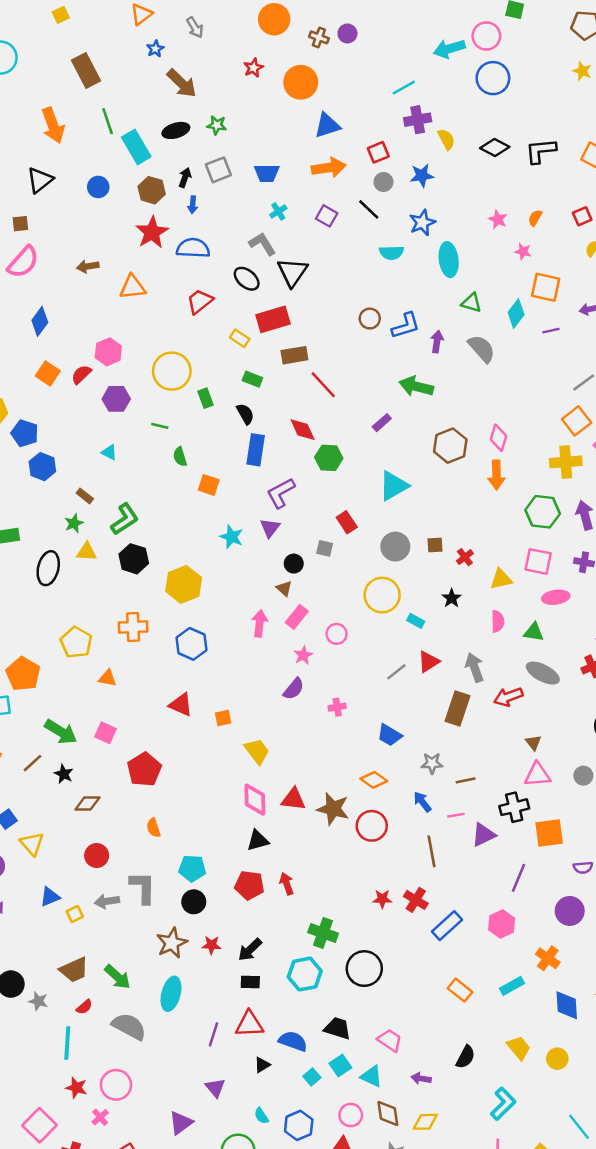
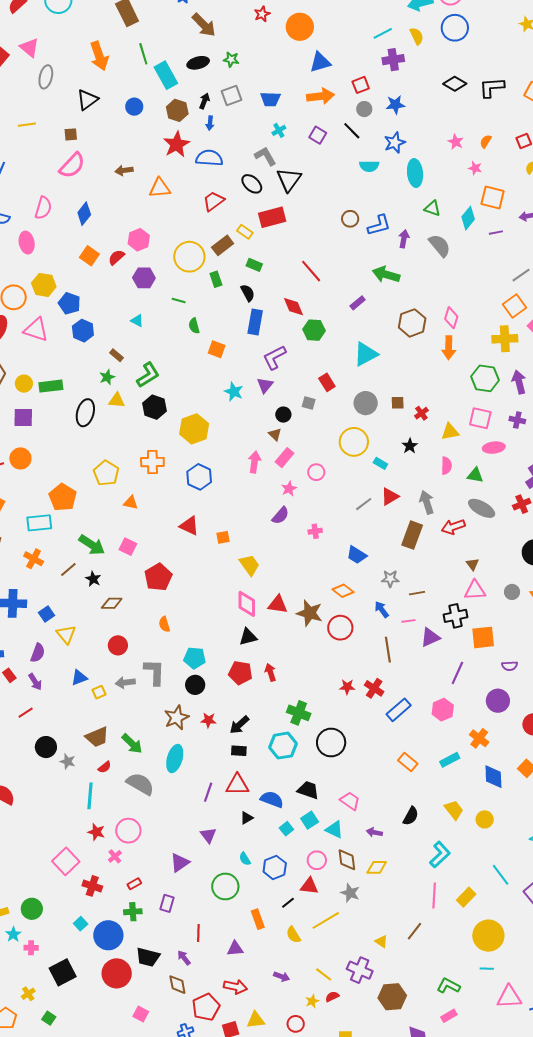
yellow semicircle: (446, 139) -> (417, 36), moved
brown rectangle: (294, 355) -> (223, 245), moved, turned -30

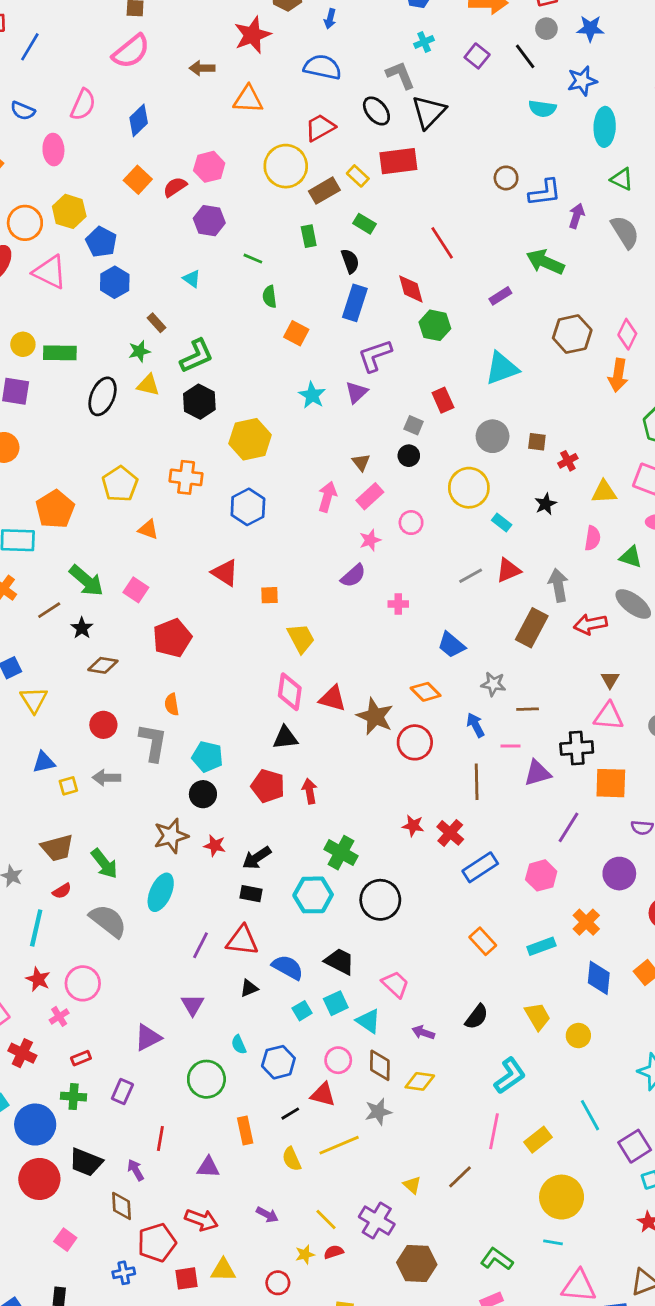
red star: (177, 144) -> (253, 35), moved
yellow circle: (189, 257) -> (286, 166), moved
black circle: (283, 415) -> (409, 456), moved
gray L-shape: (154, 672) -> (153, 742), moved
gray star: (350, 893) -> (378, 1112), turned 30

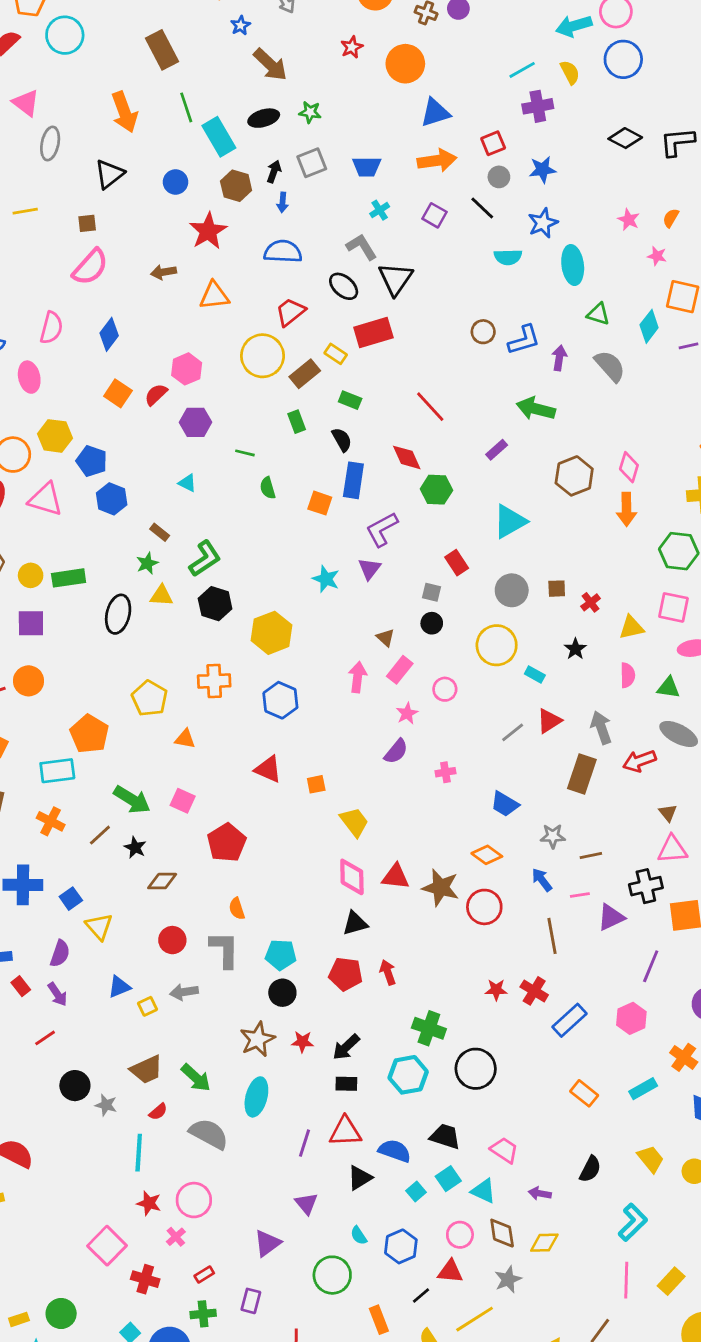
orange square: (296, 333) -> (320, 503), moved
black triangle: (249, 988) -> (360, 1178), size x1.4

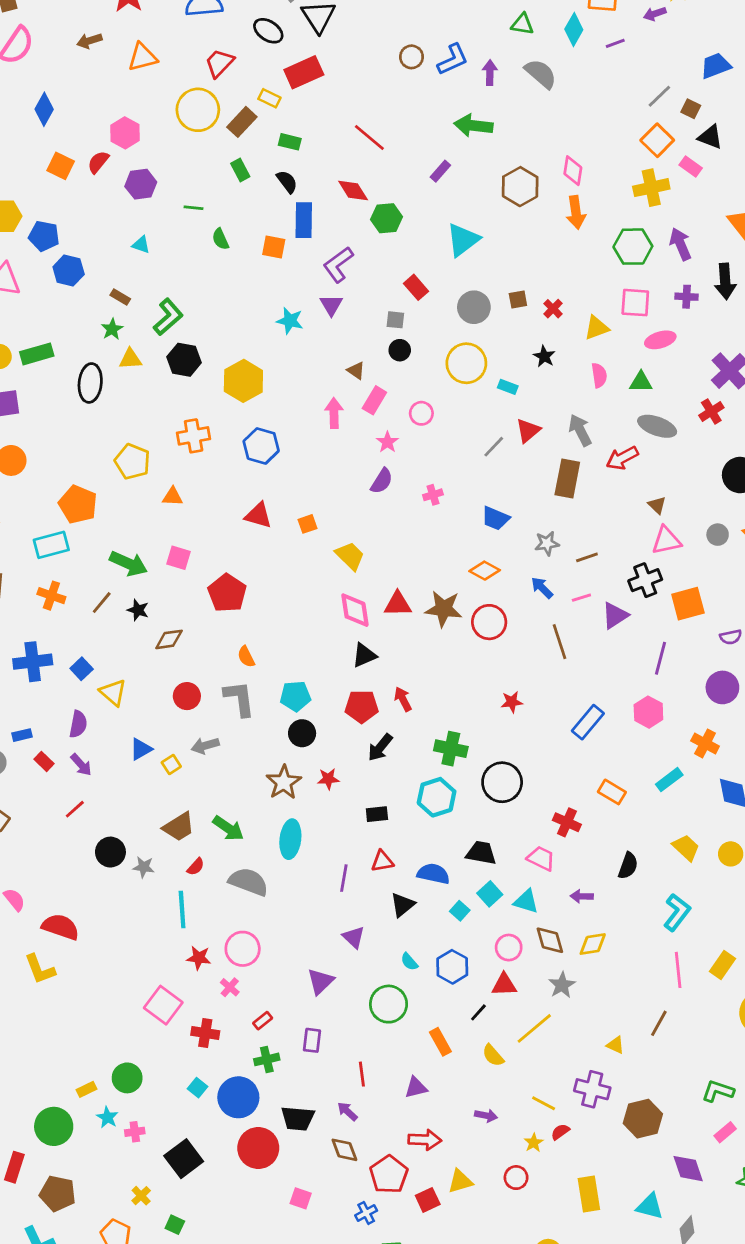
red cross: (534, 991) -> (567, 822), moved
black arrow: (346, 1047) -> (380, 747), moved
red triangle: (345, 1131) -> (382, 861), size x0.7

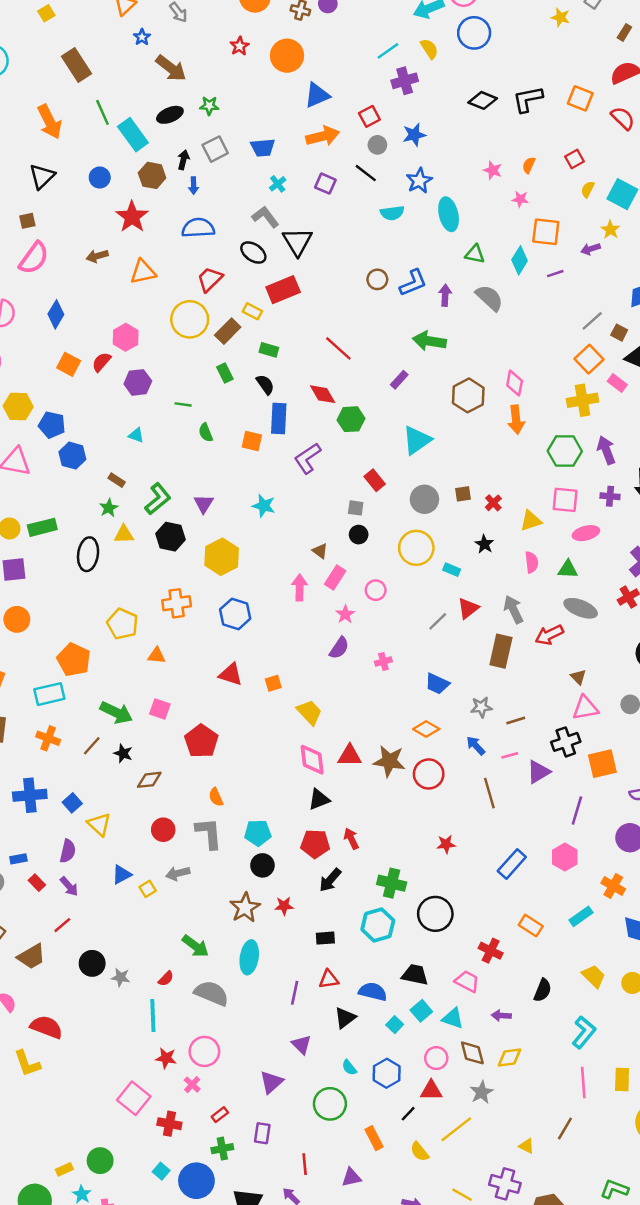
purple triangle: (331, 305) -> (204, 504), moved
brown trapezoid: (179, 827) -> (31, 957), moved
yellow rectangle: (722, 965) -> (622, 1079), turned -35

